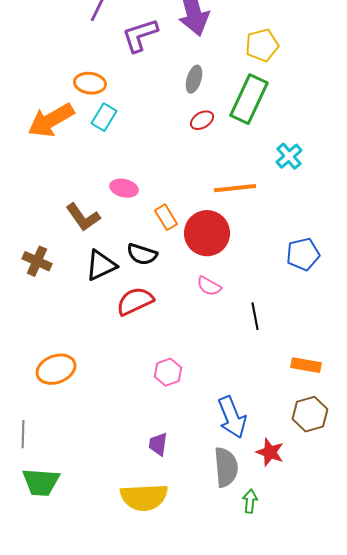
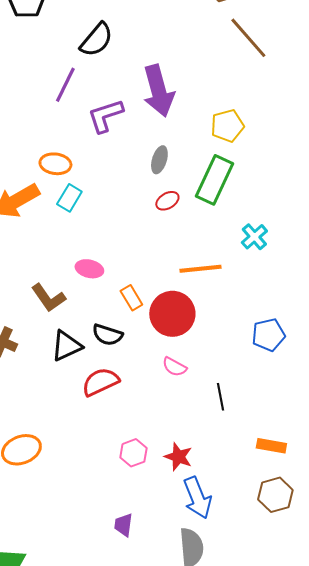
red star: (270, 452) -> (178, 457), moved

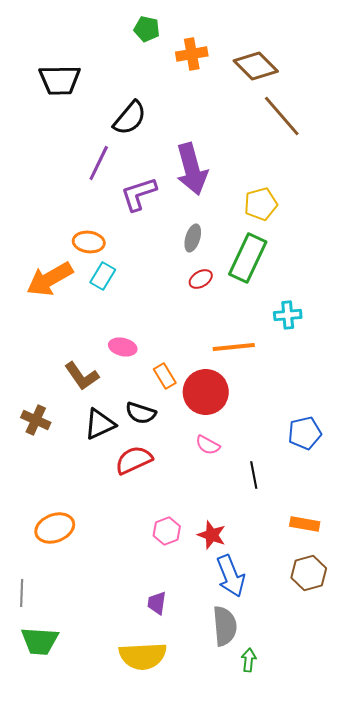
cyan cross: (254, 237) -> (288, 315), turned 36
blue pentagon: (268, 335) -> (305, 433), moved

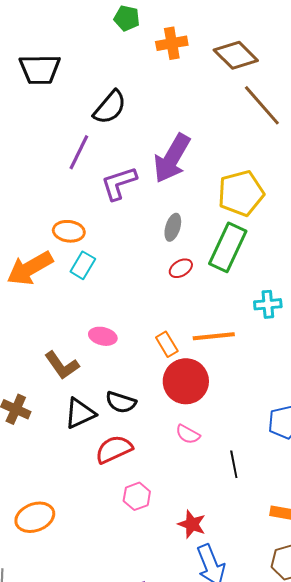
purple arrow: (192, 169) -> (172, 158), turned 45
yellow pentagon: (261, 204) -> (241, 193), size x1.4
orange rectangle: (165, 376) -> (167, 344), moved
pink hexagon: (167, 531) -> (137, 496), moved

